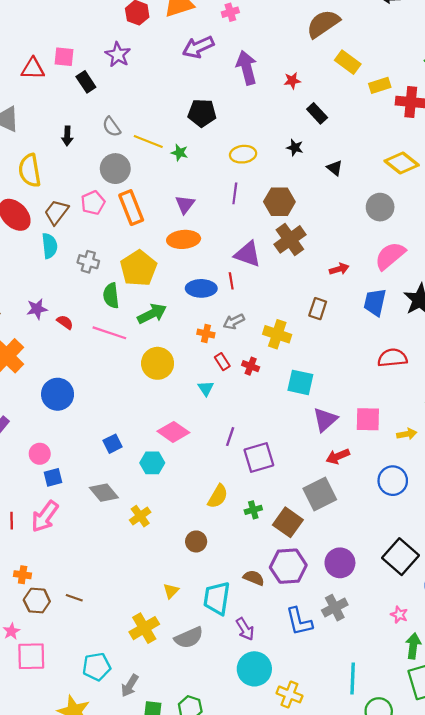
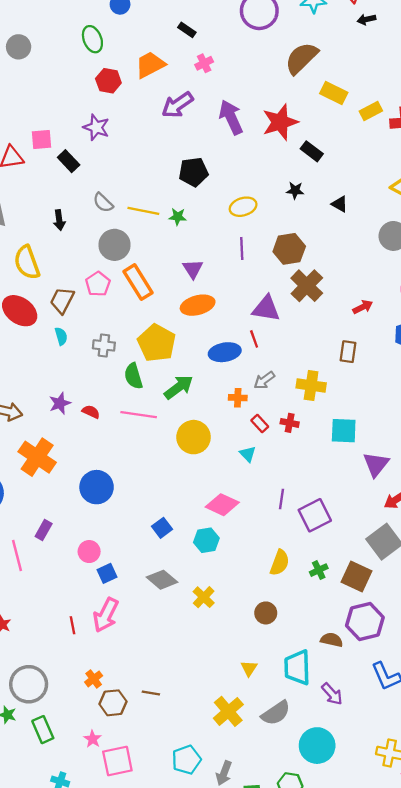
red star: (292, 81) -> (280, 122), size x2.0
cyan semicircle: (50, 246) -> (61, 336), size x0.7
orange cross: (23, 575) -> (94, 679), turned -35
cyan circle: (254, 669) -> (317, 746), moved

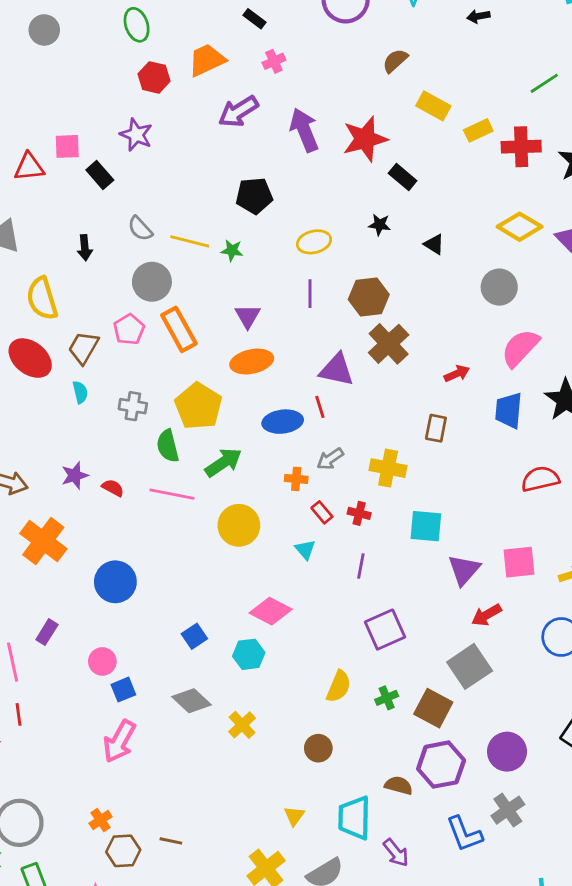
brown semicircle: (301, 58) -> (395, 61), size x0.6
purple line: (281, 499) -> (361, 566), moved
red line: (73, 625) -> (19, 714), moved

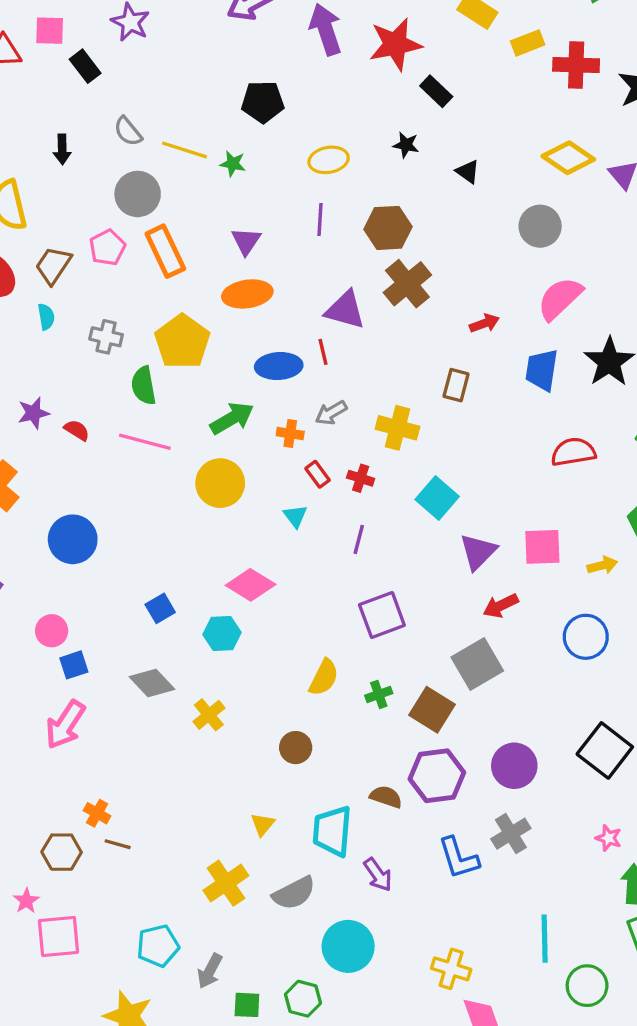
green arrow: (223, 462) -> (232, 418), moved
cyan square: (426, 526) -> (437, 498), turned 32
orange cross: (101, 820) -> (97, 813), moved, turned -30

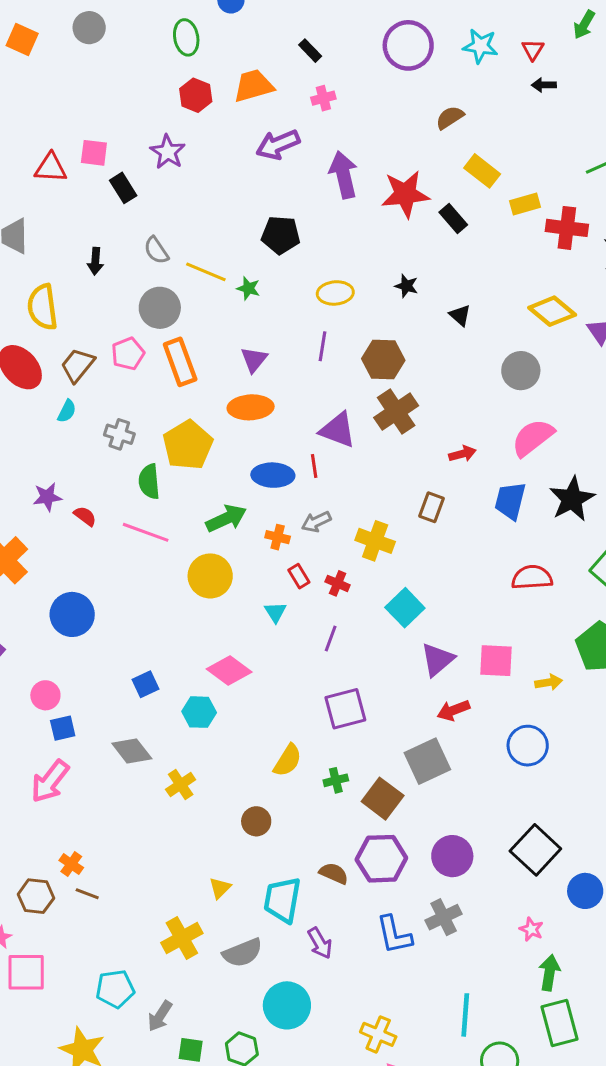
black rectangle: (436, 91) -> (453, 219), moved
cyan semicircle: (46, 317) -> (67, 411), turned 30

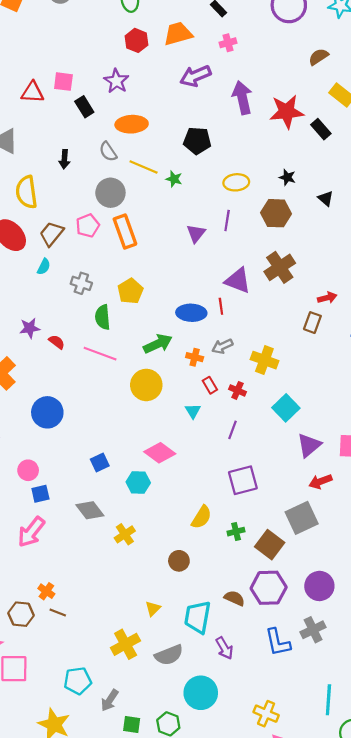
purple triangle: (254, 359) -> (196, 233), moved
brown hexagon: (383, 360) -> (276, 213), moved
orange ellipse: (251, 407) -> (132, 124), moved
yellow pentagon: (188, 445) -> (130, 291), size x0.7
brown rectangle: (432, 507) -> (312, 323), moved

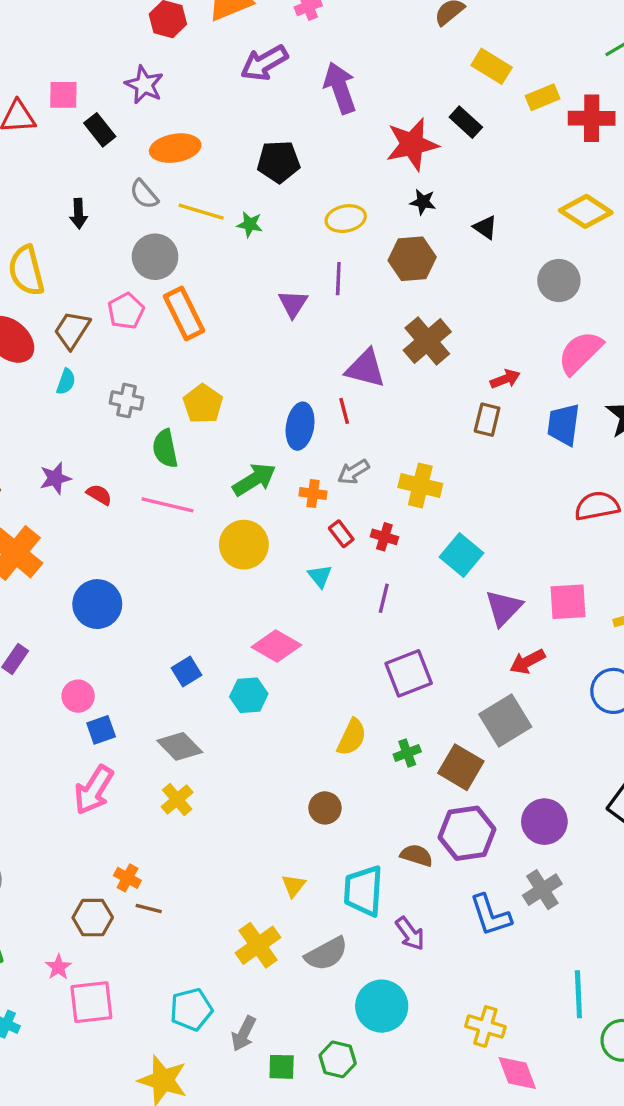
red star: (287, 112) -> (412, 144), moved
blue ellipse: (191, 313) -> (300, 426), turned -76
yellow cross: (125, 534) -> (177, 800), moved

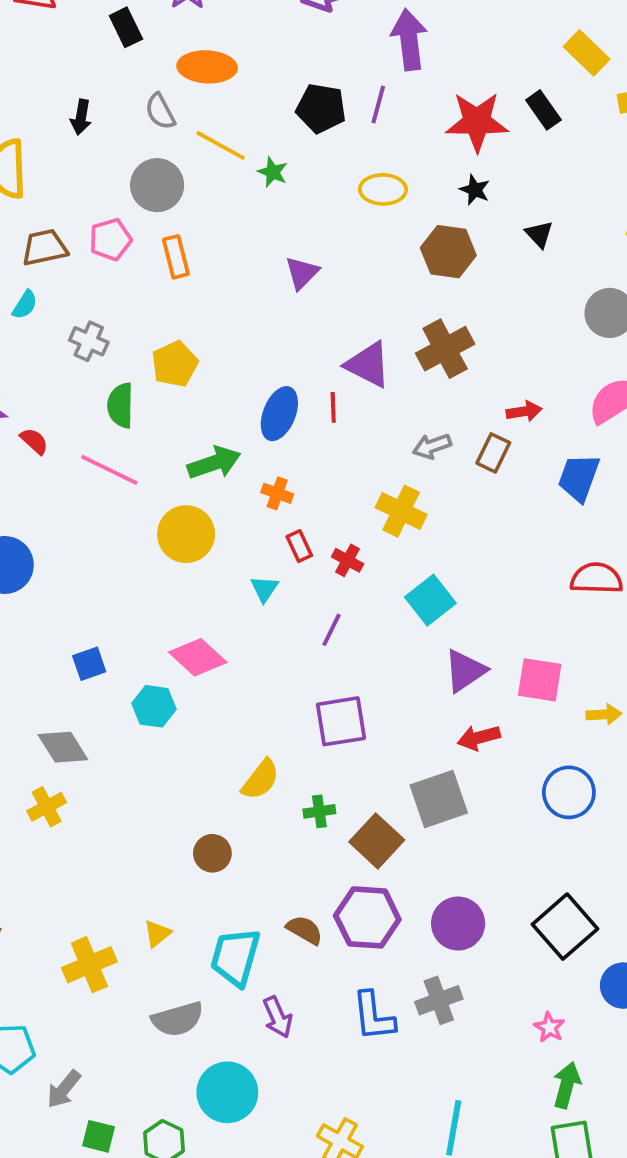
purple line: (338, 279) -> (378, 105), moved
orange rectangle: (184, 313) -> (176, 257), size x0.7
brown trapezoid: (72, 330) -> (45, 248), turned 33
gray arrow: (353, 472) -> (432, 446), moved
yellow cross: (258, 945) -> (89, 965), moved

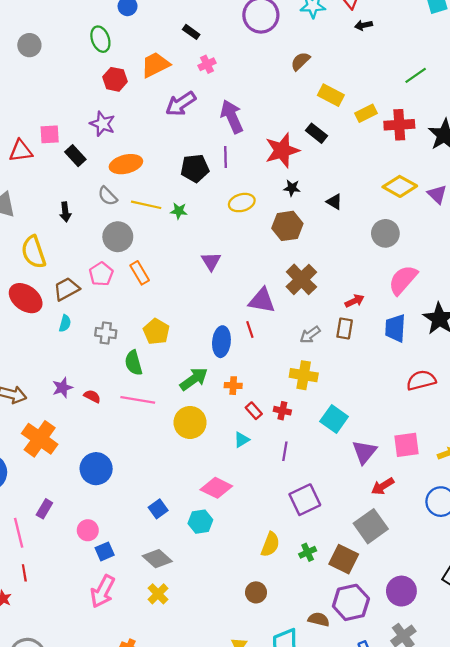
cyan triangle: (264, 589) -> (242, 440), turned 42

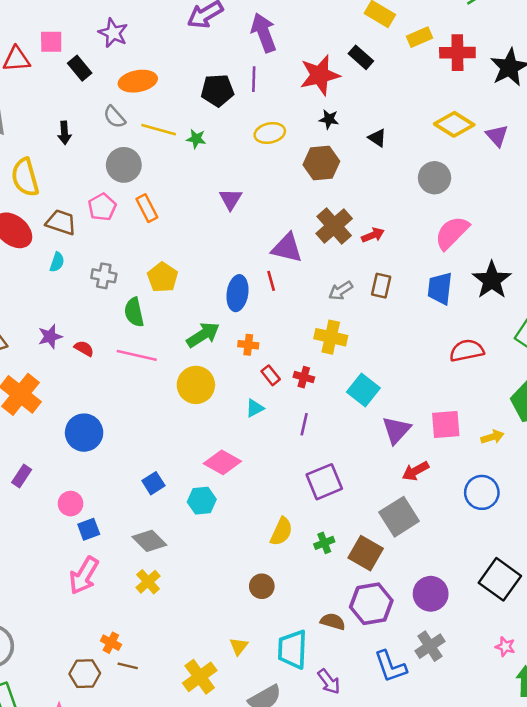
brown trapezoid: (66, 289) -> (61, 222), turned 44
red arrow: (355, 301) -> (373, 235), moved

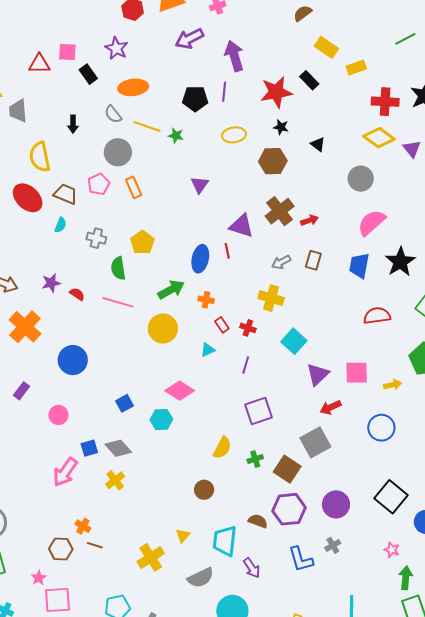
red cross: (457, 53) -> (385, 102), moved
blue square: (89, 529) -> (89, 448), moved
gray cross: (430, 646) -> (333, 545), size x0.7

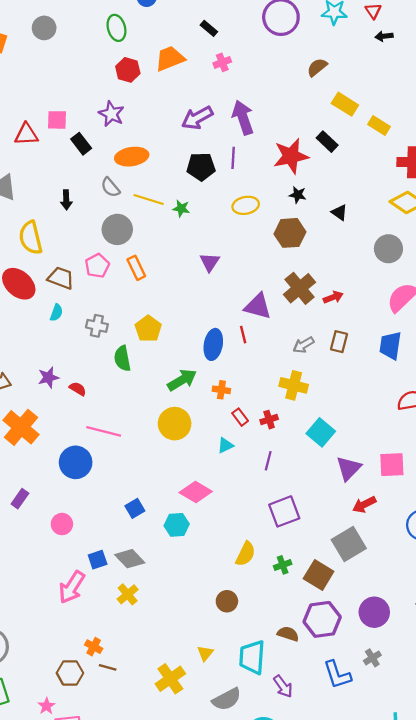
purple arrow: (189, 39) -> (197, 118), moved
yellow rectangle: (356, 68) -> (379, 125), turned 54
pink line: (118, 302) -> (104, 431), moved
red cross: (248, 328) -> (269, 420), turned -35

